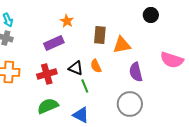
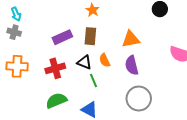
orange star: (67, 21) -> (92, 10), moved
brown rectangle: (100, 35) -> (90, 36), moved
purple semicircle: (136, 72) -> (132, 65), moved

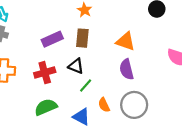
orange triangle: (131, 39) -> (126, 41), turned 30
orange semicircle: (105, 60) -> (104, 105), moved
green line: (93, 80) -> (86, 86), turned 64

